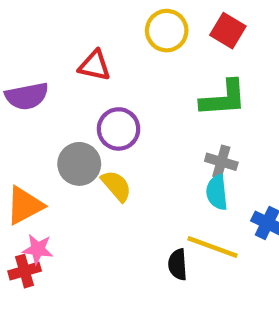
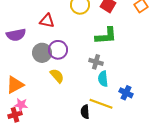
gray cross: (221, 162) -> (96, 62), moved
gray circle: (79, 164) -> (42, 53), moved

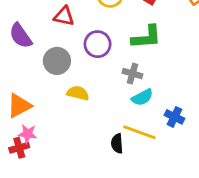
purple semicircle: (16, 35) -> (21, 36), turned 66
purple circle: (58, 50) -> (98, 44), moved
yellow semicircle: (57, 76) -> (78, 93), turned -35
cyan semicircle: (103, 79) -> (142, 97), turned -112

